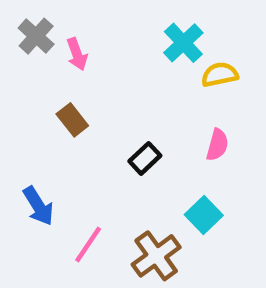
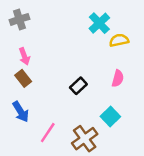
gray cross: (36, 36) -> (19, 19), turned 30
pink arrow: (77, 54) -> (24, 56), moved
brown rectangle: (72, 120) -> (23, 78), moved

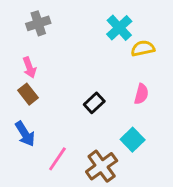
gray cross: (19, 19) -> (38, 23), moved

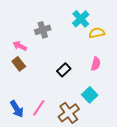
gray cross: (38, 23) -> (43, 30), moved
pink arrow: (29, 68) -> (20, 46), turned 136
blue arrow: (25, 134) -> (17, 109), moved

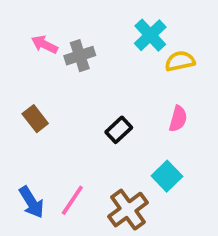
pink arrow: (20, 46) -> (45, 44), moved

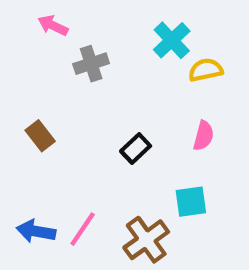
pink arrow: (45, 44) -> (53, 25), moved
cyan square: (167, 176) -> (191, 202), turned 36
blue arrow: (32, 202) -> (36, 231), turned 132

